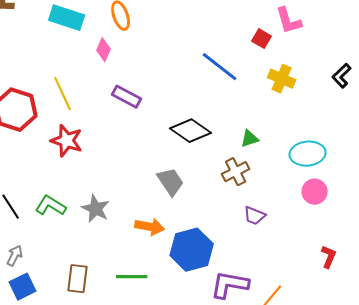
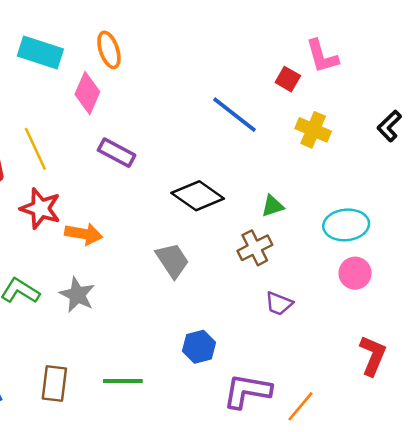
pink diamond: (104, 50) -> (87, 93), size x1.4
orange arrow: (150, 227) -> (84, 234), moved
blue hexagon: (192, 250) -> (199, 347), size x0.6
red L-shape: (329, 257) -> (373, 356), size x1.4

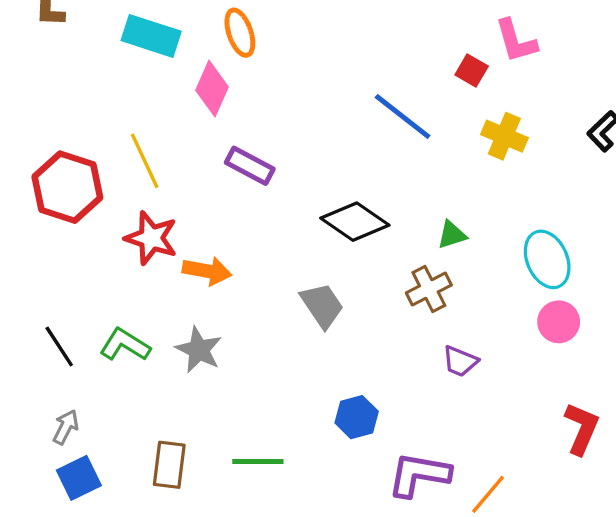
cyan ellipse: (346, 225) -> (547, 259), turned 72

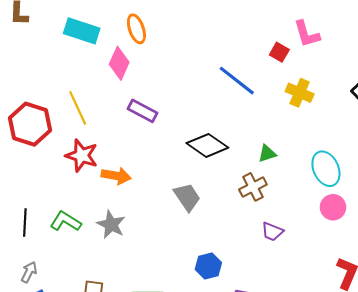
black line: (59, 346) -> (25, 222), turned 36

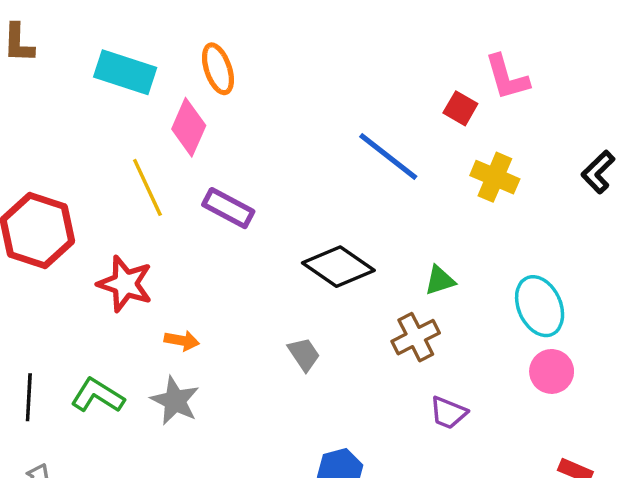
yellow line: (78, 108) -> (147, 187), moved
orange arrow: (116, 176) -> (182, 341), moved, size x0.7
gray trapezoid: (187, 197) -> (304, 354), size x0.7

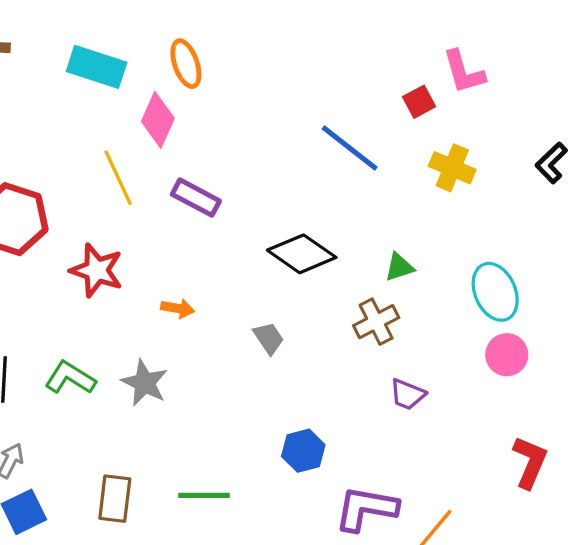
red square: (460, 108) -> (419, 102), turned 32
orange arrow: (182, 341) -> (178, 308), moved

